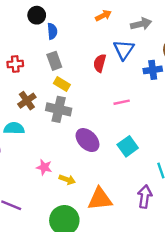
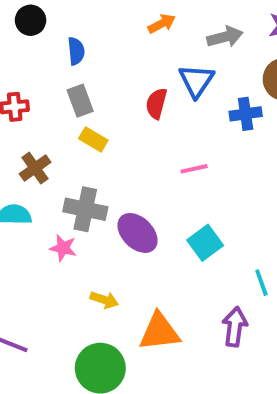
black circle: (37, 15) -> (31, 20), moved
gray cross: (59, 109) -> (85, 209), moved
pink star: (44, 167) -> (63, 248), moved

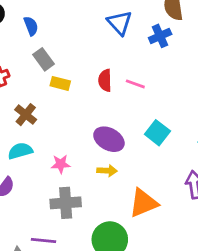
red semicircle: (156, 104) -> (105, 80), moved
pink line: (194, 169) -> (135, 84), turned 48
gray cross: (85, 209) -> (66, 203), moved
yellow arrow: (104, 300) -> (107, 171), moved

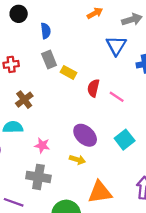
yellow rectangle: (60, 83) -> (68, 72), moved

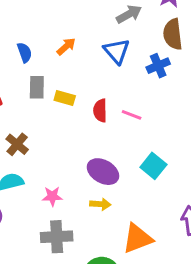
orange arrow: (95, 13) -> (66, 46), moved
gray rectangle: (49, 59) -> (37, 87), turned 36

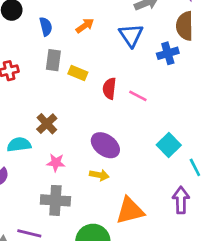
brown cross: (17, 144) -> (47, 124), moved
cyan square: (153, 166) -> (169, 145), moved

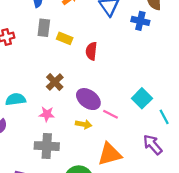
blue cross: (168, 53) -> (140, 21), turned 30
pink line: (138, 96) -> (111, 114), moved
brown cross: (47, 124) -> (55, 82), moved
purple arrow: (181, 200) -> (153, 145), turned -40

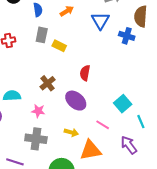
red semicircle: (91, 51) -> (85, 73), moved
pink line: (111, 114) -> (103, 125), moved
yellow arrow: (84, 124) -> (71, 132), moved

